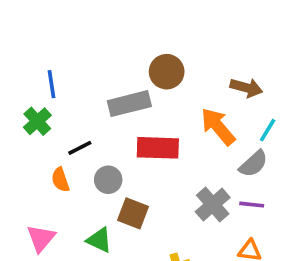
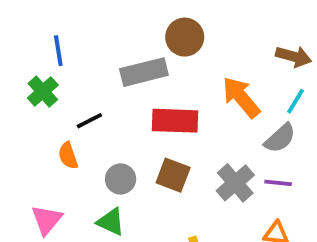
brown arrow: (246, 88) -> (294, 57), moved
gray circle: (108, 180) -> (121, 179), moved
brown square: (133, 213) -> (173, 175), moved

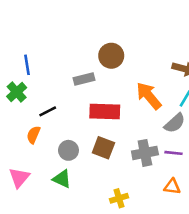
gray rectangle: (144, 72) -> (84, 79), size x0.7
orange semicircle: (68, 156) -> (33, 135), turned 42
gray cross: (235, 183) -> (145, 153), turned 30

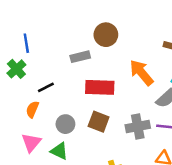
pink triangle: (19, 178) -> (31, 142), moved

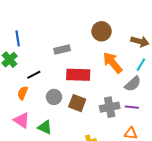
brown circle: (106, 35) -> (101, 31), moved
gray circle: (65, 124) -> (54, 97), moved
pink triangle: (31, 142) -> (22, 120), turned -36

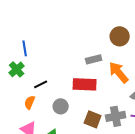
brown circle: (101, 31) -> (120, 36), moved
gray rectangle: (62, 49) -> (94, 59), moved
brown square: (77, 103) -> (93, 119), moved

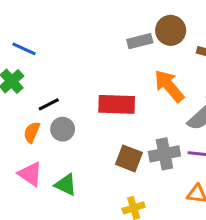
blue line: (25, 48) -> (24, 49), turned -56
gray rectangle: (94, 59) -> (140, 41), moved
gray circle: (61, 106) -> (63, 129), moved

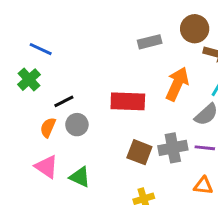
brown circle: (171, 30) -> (195, 29), moved
orange arrow: (169, 86) -> (177, 84), turned 64

